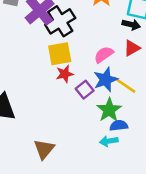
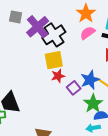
pink semicircle: (104, 55) -> (88, 33), moved

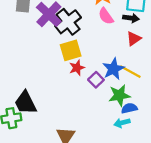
pink semicircle: (88, 33) -> (106, 16), turned -84
green star: (93, 104) -> (119, 95), turned 30

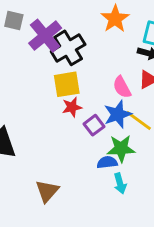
pink semicircle: (106, 16) -> (122, 87), moved
blue semicircle: (129, 108) -> (107, 162), moved
cyan arrow: (122, 123) -> (120, 183), turned -98

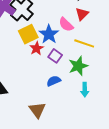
blue star: (118, 114) -> (49, 34), moved
blue semicircle: (107, 162) -> (54, 81), moved
cyan arrow: (120, 183) -> (85, 90), turned 32

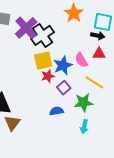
red triangle: (82, 14) -> (99, 54), turned 32
brown triangle: (37, 110) -> (12, 123), moved

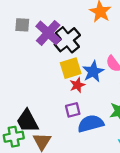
purple square: (64, 88) -> (73, 110), moved, turned 32
blue semicircle: (57, 111) -> (91, 124), size x1.6

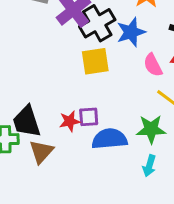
blue star: (93, 72) -> (131, 32), moved
red star: (77, 85) -> (70, 121), moved

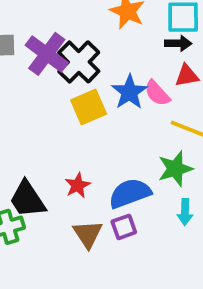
blue star: (131, 32) -> (129, 92), moved
purple square: (89, 117) -> (124, 227), moved
brown triangle: (41, 152) -> (88, 234), moved

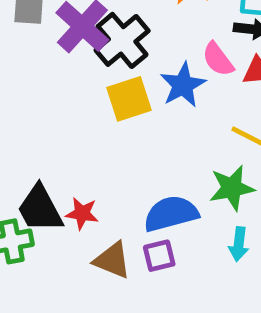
pink semicircle: (157, 93) -> (218, 59), moved
red star: (78, 185) -> (82, 213), moved, turned 30
brown triangle: (88, 234) -> (112, 260), turned -40

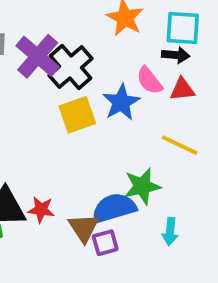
green star: (232, 188) -> (142, 186), moved
brown triangle: (112, 260) -> (84, 228), moved, turned 36

